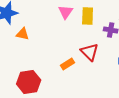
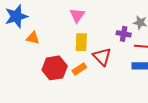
yellow rectangle: (88, 16) -> (81, 42), moved
red hexagon: (29, 82) -> (55, 68), moved

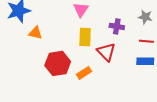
purple cross: (124, 34) -> (117, 26), moved
orange rectangle: (79, 69) -> (84, 73), moved

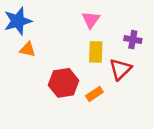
orange triangle: (35, 33) -> (28, 49), moved
red triangle: (106, 52) -> (120, 69), turned 30

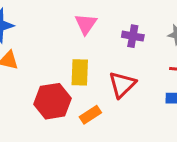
purple cross: (133, 40) -> (133, 36), moved
yellow rectangle: (96, 52) -> (80, 72), moved

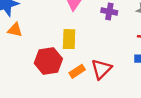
red triangle: (122, 85) -> (101, 69), moved

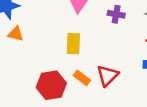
red hexagon: (48, 61) -> (51, 85), moved
orange rectangle: (77, 71) -> (82, 78), turned 70

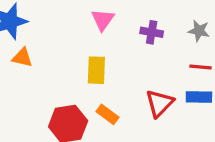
red triangle: (108, 75) -> (159, 103), moved

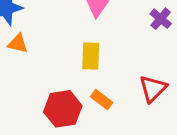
purple cross: (152, 32) -> (161, 19), moved, turned 30

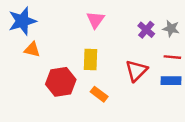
red triangle: (153, 89) -> (136, 71), moved
red hexagon: (63, 109) -> (61, 82), moved

